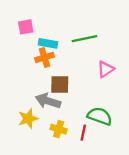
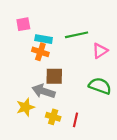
orange cross: (44, 57) -> (40, 52), turned 35
pink triangle: (106, 69) -> (100, 51), moved
green semicircle: (100, 116) -> (100, 86), moved

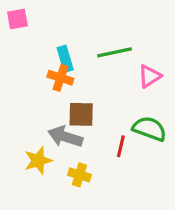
pink square: (23, 24) -> (17, 19), moved
cyan rectangle: (44, 39) -> (65, 59), turned 63
red line: (75, 120) -> (121, 146), moved

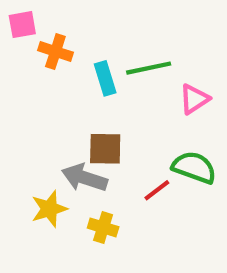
cyan rectangle: (65, 59) -> (105, 78), moved
orange cross: (60, 78) -> (55, 51), moved
red line: (121, 146) -> (157, 190), turned 40

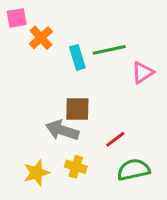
orange cross: (55, 51) -> (41, 38), turned 30
green semicircle: (194, 167) -> (134, 170), moved, turned -32
yellow star: (49, 209) -> (36, 173), moved

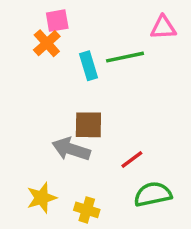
pink square: (17, 18) -> (57, 21), moved
pink triangle: (143, 73) -> (163, 28), moved, turned 30
yellow cross: (76, 167) -> (87, 210), moved

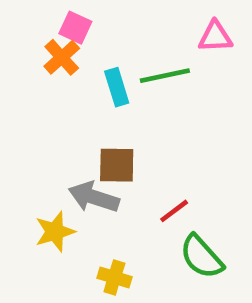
pink square: (57, 21) -> (75, 28), turned 35
green semicircle: (153, 194) -> (202, 257), turned -120
yellow star: (42, 198) -> (55, 232), moved

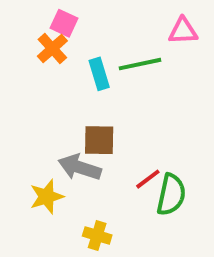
green semicircle: (202, 257) -> (171, 195), moved, turned -126

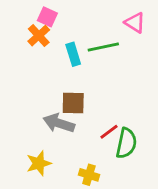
pink triangle: (183, 31) -> (135, 23), turned 35
yellow star: (47, 197) -> (39, 163), moved
yellow cross: (97, 236) -> (89, 175), moved

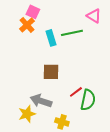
gray arrow: (59, 123) -> (41, 101), moved

